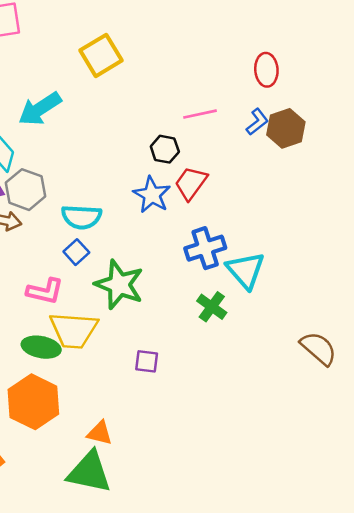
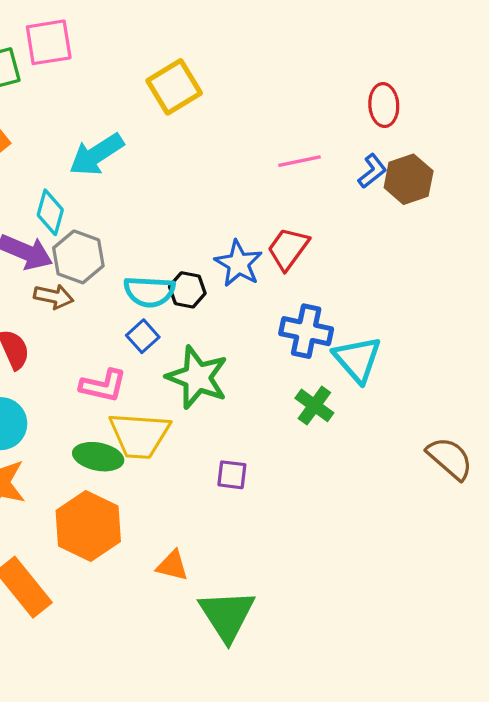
black hexagon: (165, 149) -> (187, 290), moved
blue cross: (205, 248) -> (306, 331), turned 30
green triangle: (89, 472) -> (227, 615), moved, turned 45

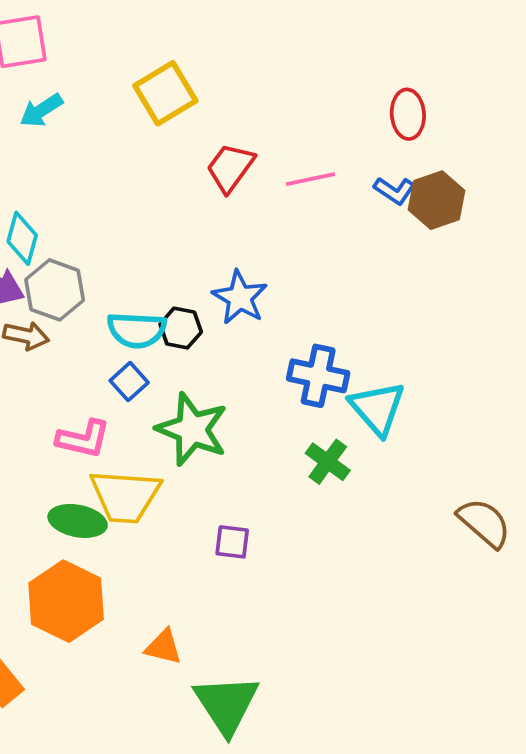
cyan arrow: (97, 155) -> (41, 110), moved, size x0.7
blue L-shape: (372, 171) -> (395, 191), turned 72
red trapezoid: (288, 249) -> (230, 168), moved

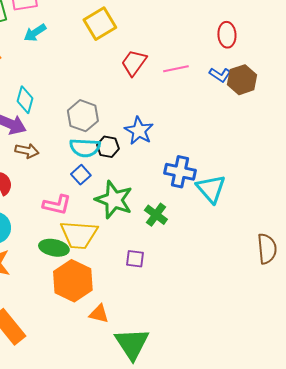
gray hexagon: (55, 290) -> (83, 116), moved
green cross: (328, 462) -> (156, 215), moved
brown semicircle: (484, 523) -> (267, 249), turned 44
orange hexagon: (66, 601) -> (73, 281), moved

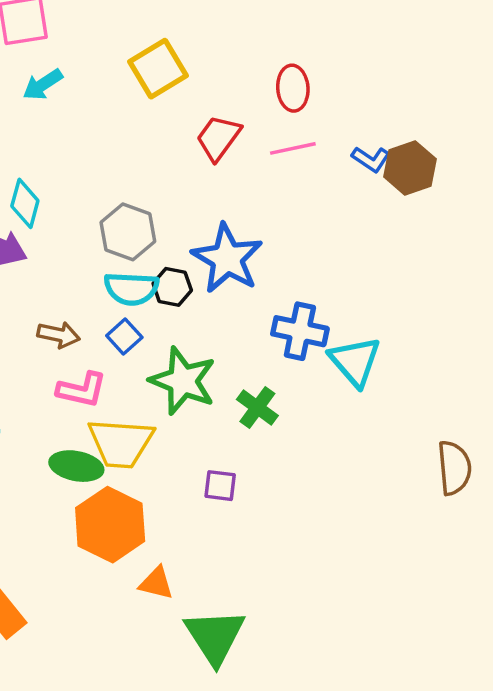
red ellipse: (227, 35) -> (293, 88), moved
blue star: (139, 131) -> (227, 258), size x1.4
brown arrow: (27, 151) -> (59, 335), moved

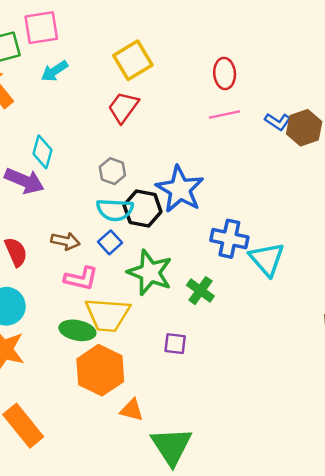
red trapezoid: (218, 138) -> (123, 107), moved
gray hexagon: (128, 232) -> (112, 171), size x0.7
black hexagon: (172, 287) -> (143, 209), size x1.4

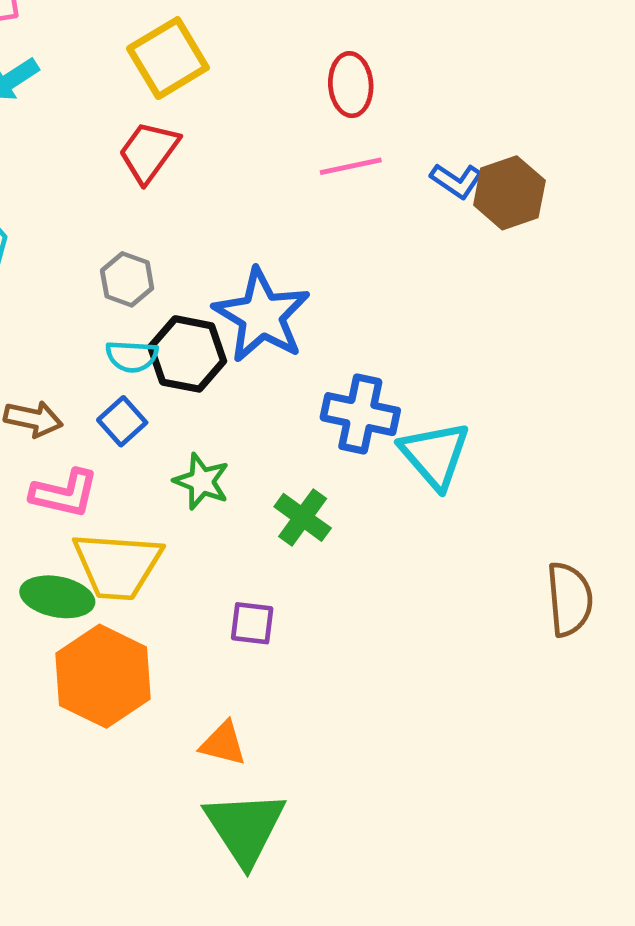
cyan semicircle: (115, 210) -> (132, 356), size x0.7
green star: (150, 272) -> (202, 481), size x0.6
orange triangle: (132, 410) -> (223, 744), moved

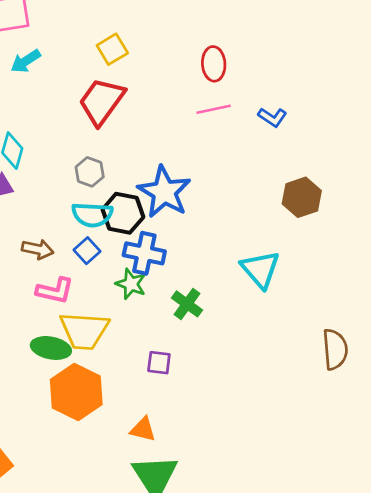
yellow square: (168, 58) -> (112, 49), size x0.7
red trapezoid: (149, 152) -> (102, 101), size x1.4
brown hexagon: (509, 193) -> (302, 197), moved
cyan semicircle: (132, 356) -> (92, 215), size x1.4
blue cross: (360, 414) -> (144, 253), moved

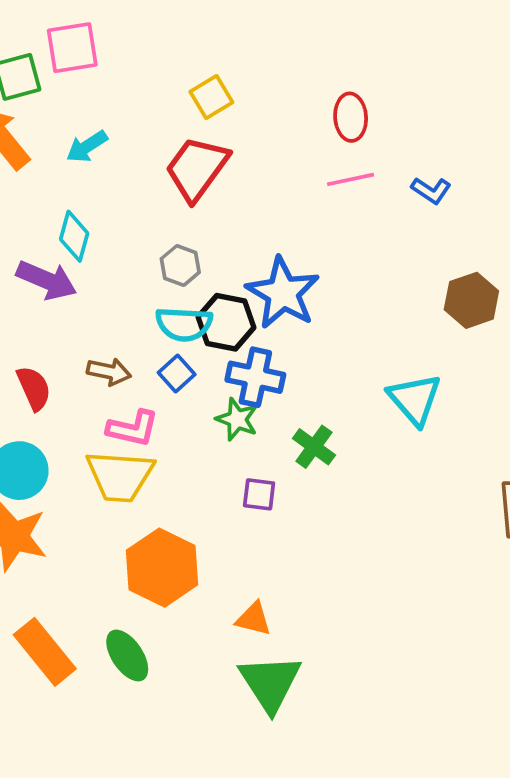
cyan arrow: (26, 61) -> (87, 146), moved
yellow trapezoid: (84, 331) -> (120, 476), moved
green ellipse: (51, 348) -> (127, 655), moved, turned 45
purple square: (159, 363) -> (259, 494), moved

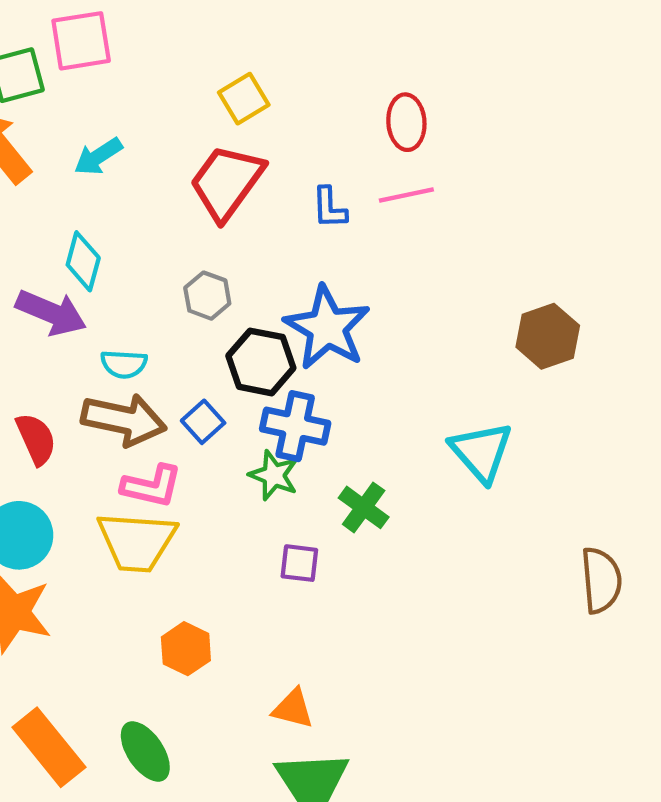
blue L-shape: (431, 190) -> (329, 208), moved, turned 54
cyan semicircle: (184, 324) -> (124, 364), moved, size x0.7
brown arrow: (109, 372) -> (124, 420), size x1.6
orange hexagon: (162, 568) -> (186, 649), size x0.6

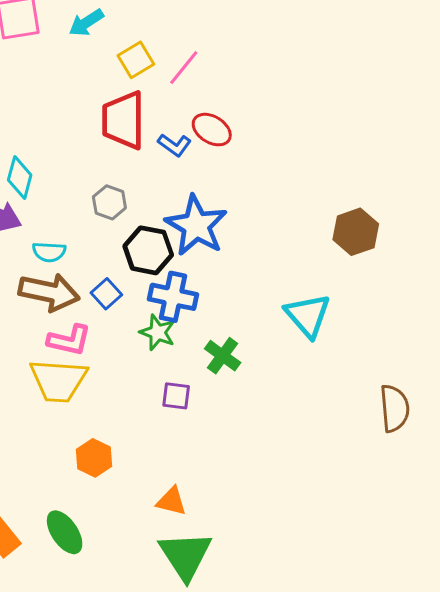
red ellipse: (406, 122) -> (212, 130), moved, turned -54
cyan arrow: (98, 156) -> (86, 23), moved
red trapezoid: (227, 182) -> (123, 120), turned -36
pink line: (406, 195) -> (184, 68), moved, turned -39
blue L-shape: (329, 208) -> (175, 145), moved, turned -52

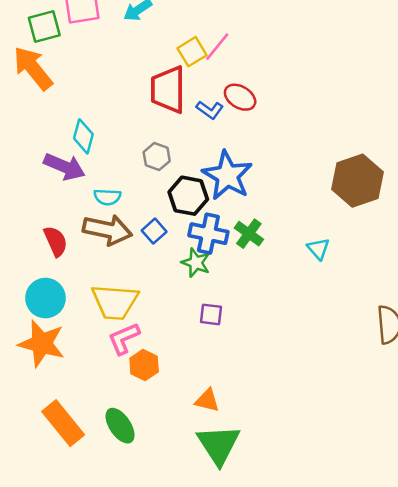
yellow square: (136, 60) -> (192, 52), moved
brown hexagon: (356, 232) -> (358, 181), size x1.4
cyan triangle: (308, 315) -> (318, 249), size x0.6
pink L-shape: (69, 340) -> (124, 338), moved, turned 144
green cross: (223, 356) -> (249, 234), moved

